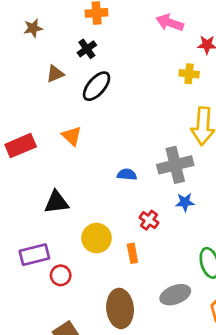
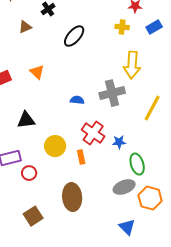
black ellipse: (97, 86) -> (74, 36), moved
blue star: (185, 202) -> (119, 142), moved
red cross: (149, 220) -> (93, 133), size x1.6
gray ellipse: (175, 295) -> (124, 187), moved

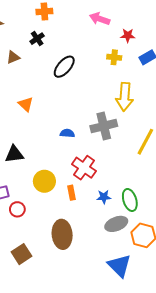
blue star: (119, 142) -> (104, 197), moved
blue triangle: (127, 227) -> (119, 266), size x1.4

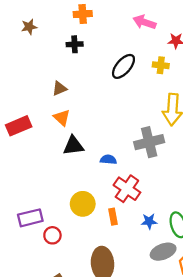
black cross: (37, 39) -> (75, 44), turned 32
brown triangle: (13, 57) -> (59, 89), moved
black ellipse: (64, 67) -> (123, 66), moved
blue semicircle: (67, 133) -> (108, 160), moved
black triangle: (14, 154) -> (73, 146), moved

